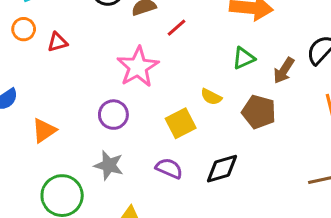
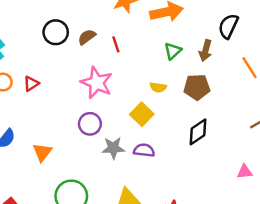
red line: (177, 28) -> (116, 44), turned -49
gray star: (109, 165) -> (113, 148), moved
black diamond: (222, 169) -> (198, 132), moved

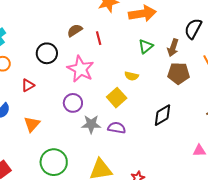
black circle: (56, 32) -> (47, 53), moved
red triangle: (31, 84) -> (28, 85), moved
brown pentagon: (197, 87) -> (179, 73), moved

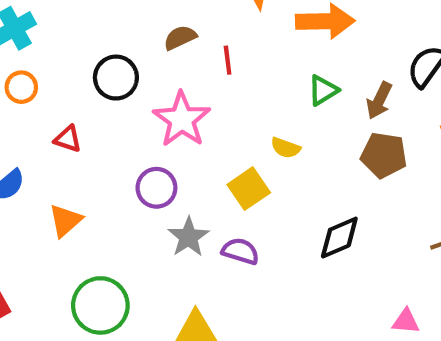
red triangle: (28, 85) -> (68, 139), turned 40
gray star: (91, 124) -> (188, 237), turned 30

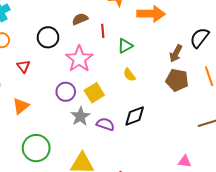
green triangle: (323, 90) -> (125, 46), moved
red triangle: (68, 139) -> (23, 66), turned 32
yellow semicircle: (286, 148) -> (129, 75), turned 32
yellow square: (249, 189) -> (94, 93), moved
black diamond: (339, 238) -> (135, 116), moved

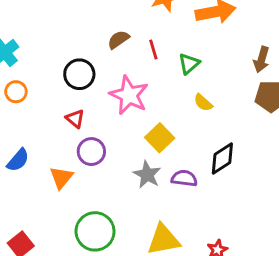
red triangle: (23, 66) -> (75, 119), moved
purple circle: (66, 92) -> (91, 152), moved

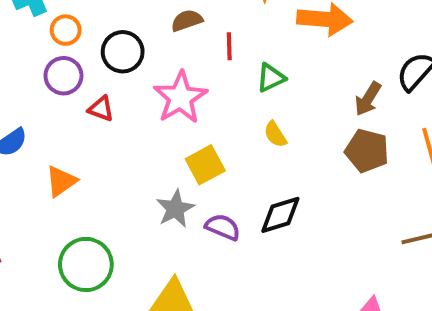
orange circle: (16, 92) -> (66, 30), moved
red triangle: (75, 119) -> (101, 109), turned -36
purple circle: (91, 152) -> (63, 76), moved

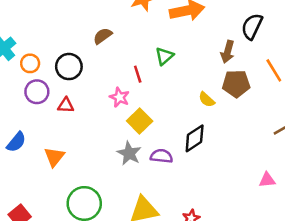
red line: (229, 46) -> (138, 74), moved
pink star: (180, 98) -> (119, 97), moved, size x0.6
yellow semicircle: (275, 134) -> (207, 100), moved

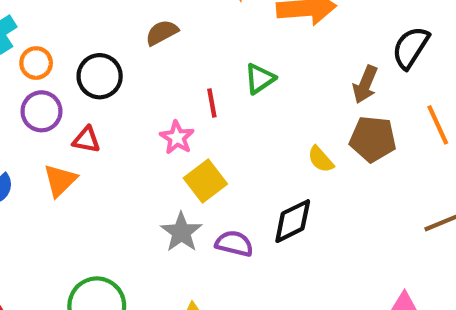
orange triangle: (54, 157) -> (60, 180), moved

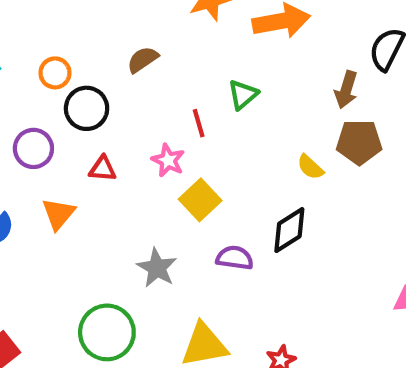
orange circle: (36, 63) -> (55, 73), moved
red triangle: (86, 140) -> (103, 169), moved
gray star: (181, 232) -> (157, 268), moved

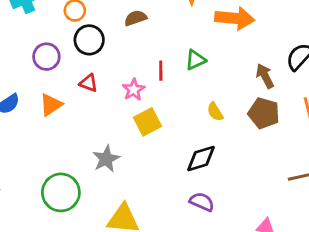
brown arrow: (346, 90) -> (265, 76), turned 120
yellow semicircle: (310, 167) -> (215, 112), moved
purple semicircle: (235, 258) -> (202, 202), moved

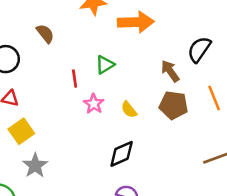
brown semicircle: (136, 18) -> (45, 34), turned 78
pink star: (134, 90) -> (94, 104), moved
yellow square: (147, 122) -> (21, 131), moved

